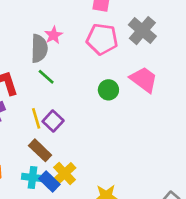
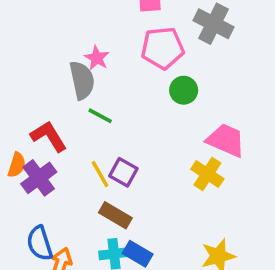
pink trapezoid: (144, 80) -> (226, 140), moved
green circle: (108, 90) -> (184, 90), moved
yellow cross: (65, 173) -> (207, 174), moved

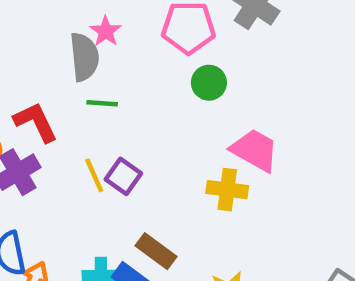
green line: (100, 116) -> (102, 103), turned -30
yellow cross: (207, 174) -> (227, 190), turned -32
brown rectangle: (115, 215) -> (156, 251), moved

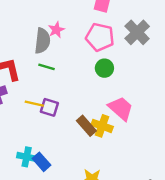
yellow line: (94, 175) -> (34, 104), turned -66
purple square: (123, 176) -> (49, 107), turned -30
brown rectangle: (156, 251) -> (86, 126), moved

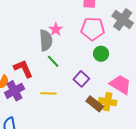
green line: (46, 67) -> (53, 61), turned 40
purple square: (49, 107) -> (81, 79), moved, turned 35

